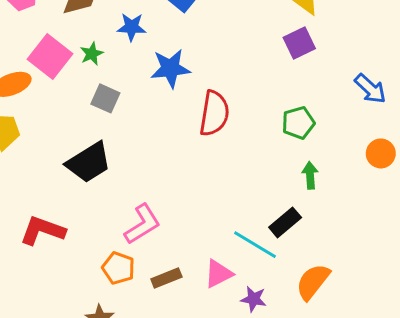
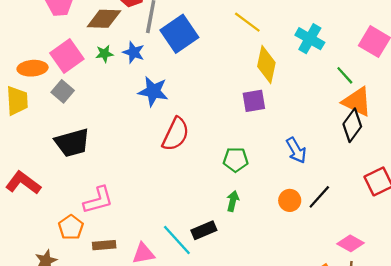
green star: (92, 54) -> (104, 54), moved
gray square: (105, 98) -> (63, 91), moved

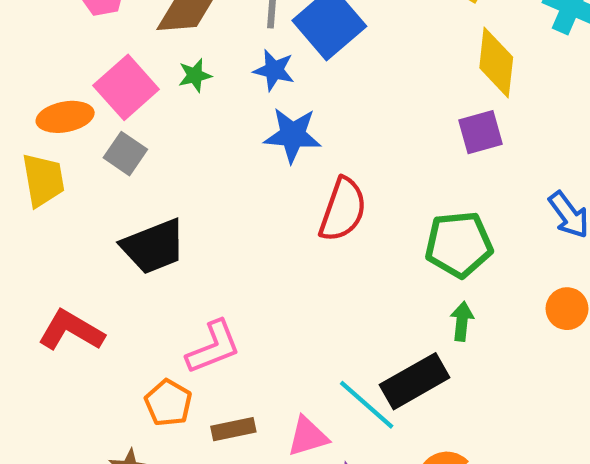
blue star: (134, 52) -> (274, 70), moved
green pentagon: (236, 160) -> (459, 244), size x1.4
black rectangle: (204, 230) -> (415, 381), size x1.4

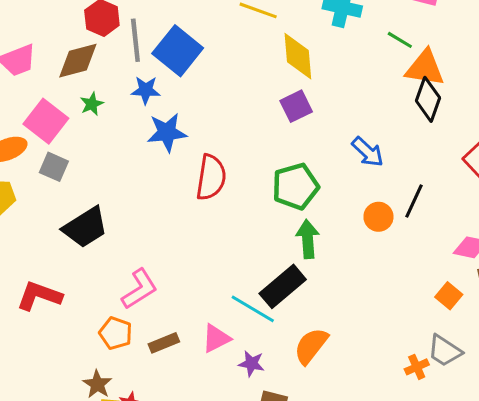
green arrow: (462, 321) -> (308, 239), size x1.4

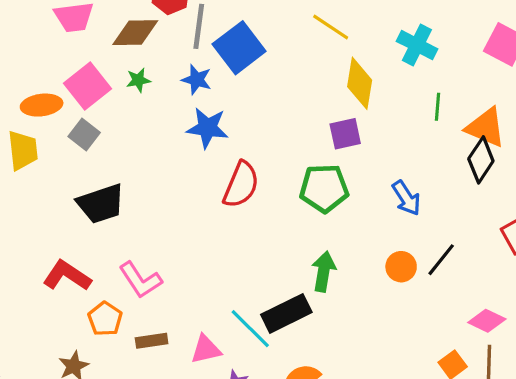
green line: (400, 40) -> (437, 107), moved, turned 50
green pentagon: (296, 186) -> (324, 188), moved
pink L-shape: (140, 289) -> (140, 280), turned 75
red L-shape: (39, 296) -> (67, 276), moved

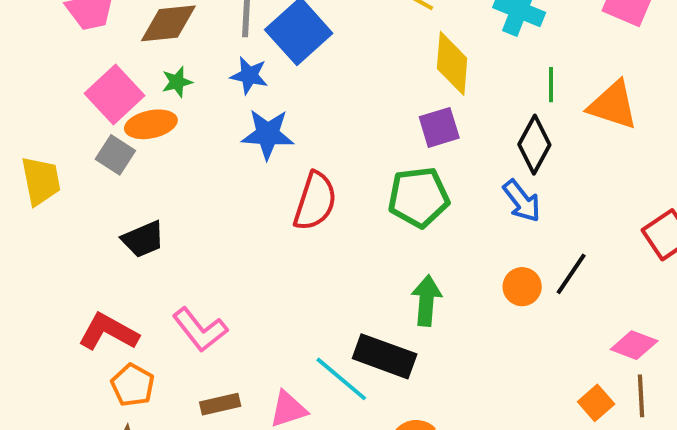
orange ellipse: (42, 105) -> (151, 124), moved
black diamond: (481, 160) -> (534, 145), moved
black trapezoid: (101, 204) -> (143, 239), size x0.7
black rectangle: (286, 313) -> (385, 356), turned 51
orange pentagon: (105, 319) -> (133, 385), moved

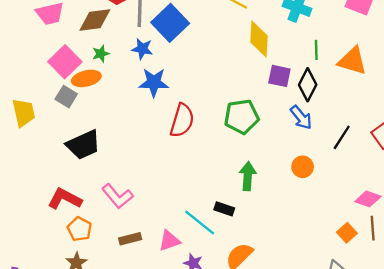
purple square: (439, 127) -> (279, 76), moved, turned 30
black trapezoid: (143, 239) -> (83, 145), size x1.4
black line: (571, 274) -> (342, 137), moved
black rectangle: (385, 356) -> (224, 209), size x0.6

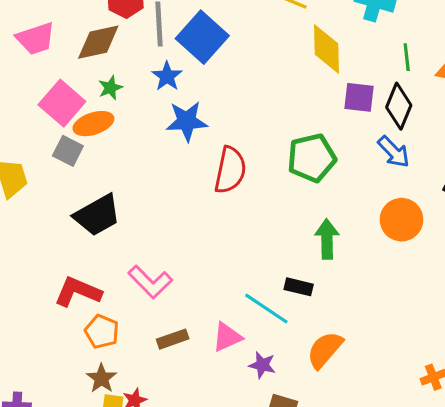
blue star: (142, 49) -> (167, 76), turned 30
orange circle: (303, 167) -> (402, 220), size x1.4

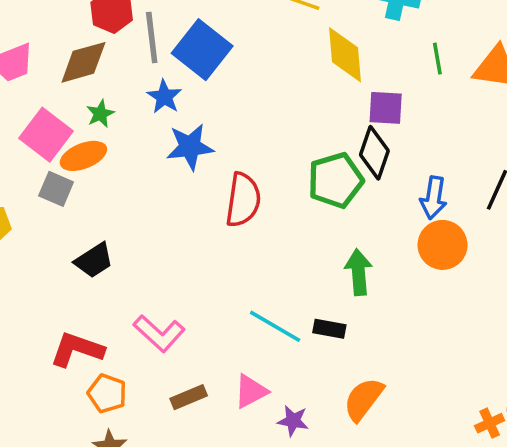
black diamond: (399, 106) -> (374, 153), moved
blue arrow: (394, 152) -> (434, 198), moved, turned 57
black trapezoid: (97, 215) -> (94, 260), size x0.7
cyan line: (266, 309) -> (275, 326), moved

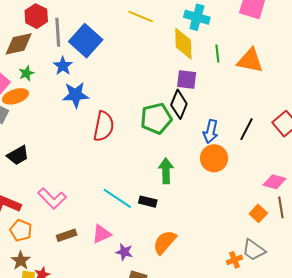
yellow diamond: (345, 55) -> (183, 44), moved

